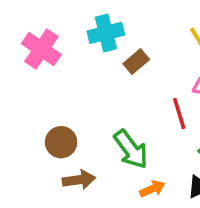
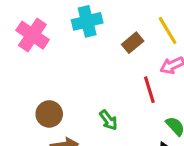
brown rectangle: (136, 62) -> (133, 43), moved
green arrow: (131, 149) -> (108, 120), size x0.6

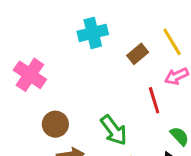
pink cross: (32, 35) -> (30, 75), moved
green arrow: (108, 120) -> (114, 130), size x1.5

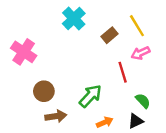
cyan cross: (93, 33) -> (74, 18), turned -30
green arrow: (114, 130) -> (90, 96), turned -100

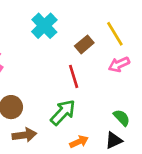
red line: (123, 72) -> (74, 76), moved

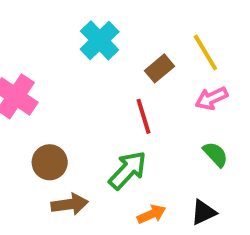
green semicircle: (122, 118) -> (215, 154), moved

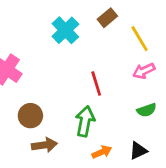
brown rectangle: (160, 68) -> (107, 18), moved
green semicircle: (215, 154) -> (147, 110), turned 114
green arrow: (128, 170) -> (85, 121), turned -32

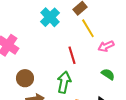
yellow line: (140, 39) -> (88, 28), moved
green semicircle: (147, 110) -> (108, 74), turned -128

